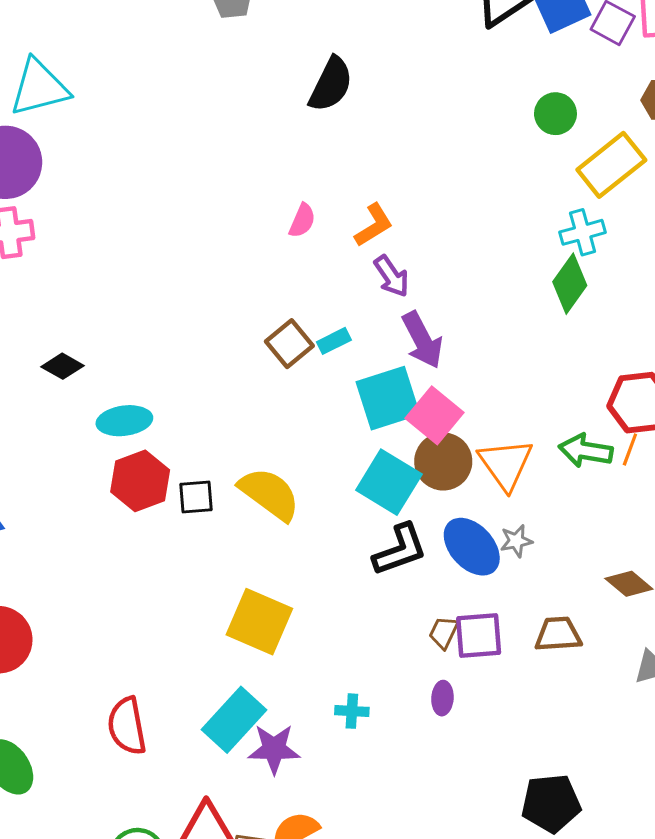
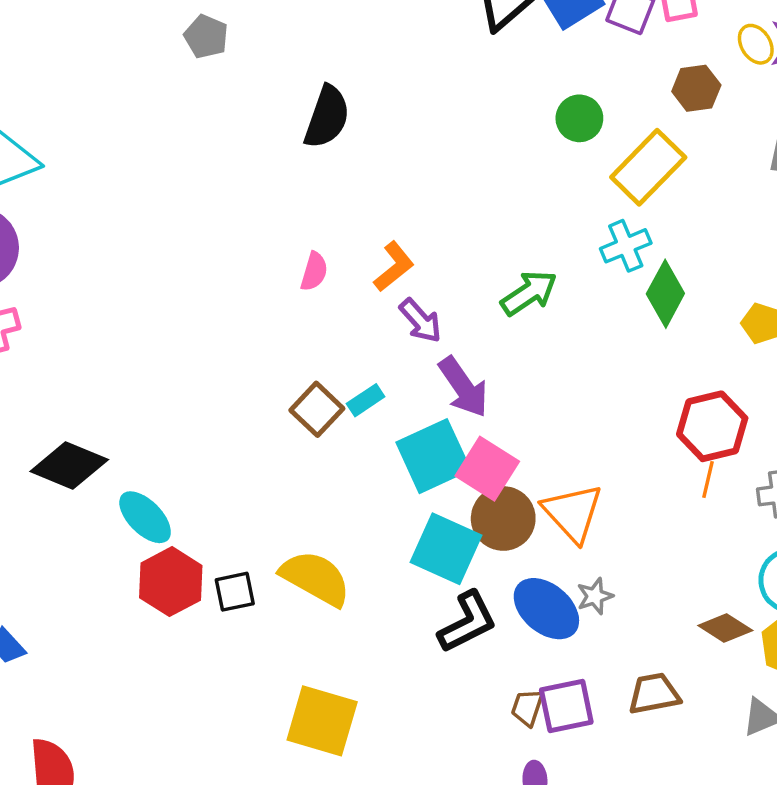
green diamond: (570, 284) -> (665, 294), moved
black diamond: (63, 366) -> (69, 465), size x1.6
cyan ellipse: (124, 421) -> (145, 517), turned 60
green arrow: (586, 451) -> (529, 293), moved, turned 144

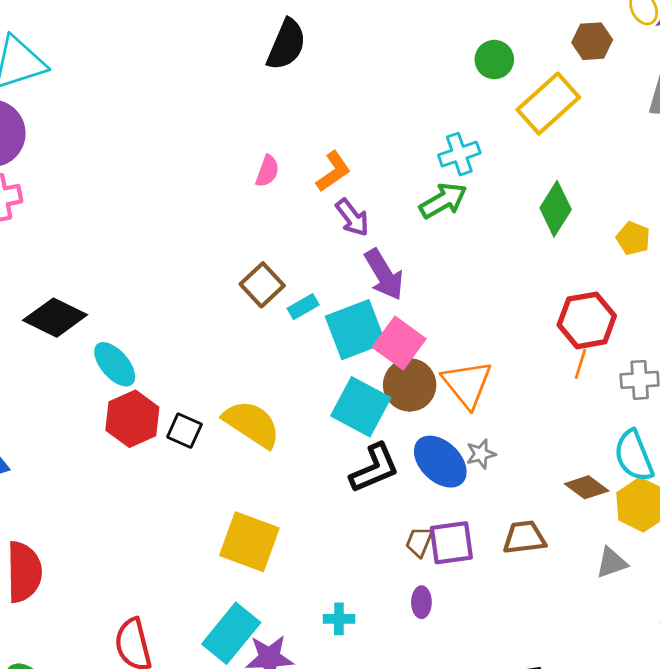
cyan cross: (626, 246) -> (459, 154), moved
cyan rectangle: (366, 400) -> (303, 307), moved
black square: (235, 592) -> (184, 431), turned 32

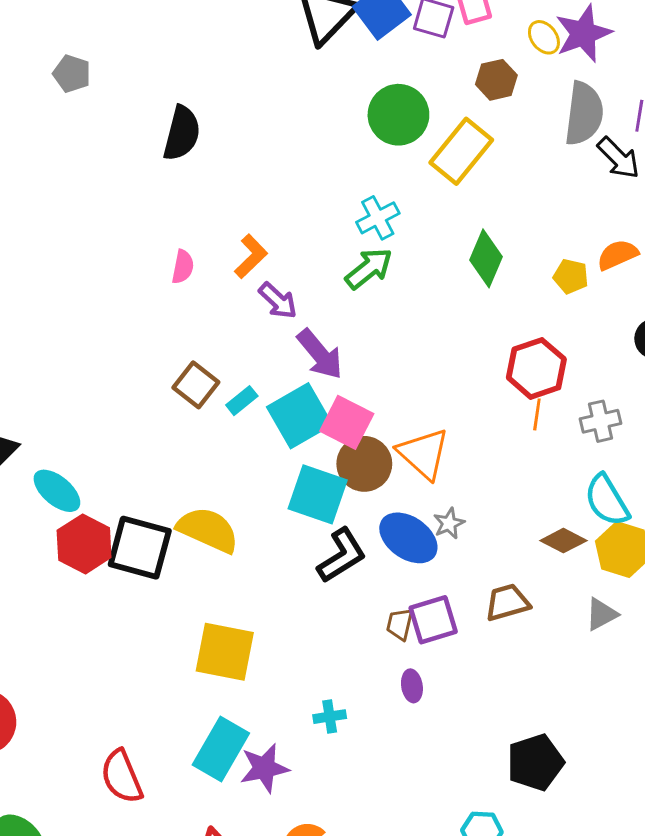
green circle: (494, 60) -> (398, 115), size x1.5
black square: (184, 431) -> (140, 548), size x1.8

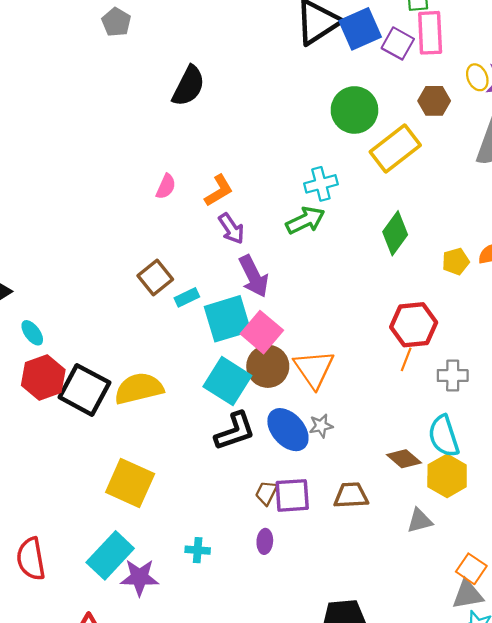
yellow pentagon: (571, 276) -> (456, 262), turned 30
cyan ellipse: (57, 491) -> (32, 333), size x0.7
yellow semicircle: (208, 530) -> (139, 389), turned -51

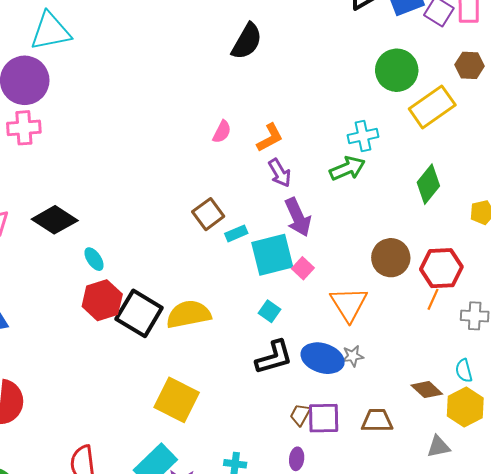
pink square: (262, 332) -> (303, 268), size x0.6
brown circle: (268, 366) -> (391, 258), moved
cyan square: (227, 381) -> (269, 311), size x0.5
blue ellipse: (288, 430) -> (323, 358), turned -33
cyan semicircle: (444, 436) -> (464, 371), size x0.6

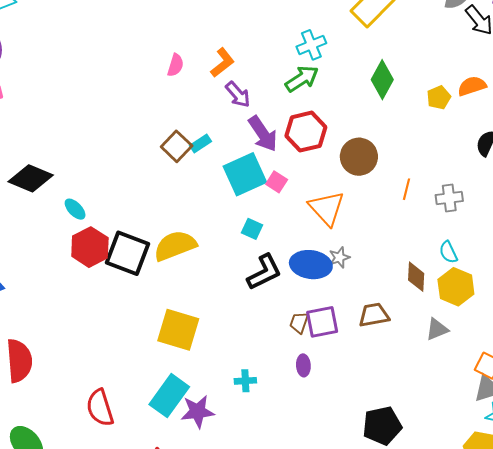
cyan rectangle: (236, 233) -> (200, 143), moved
red hexagon: (441, 268) -> (306, 132), moved
brown diamond: (427, 390) -> (416, 277), turned 60

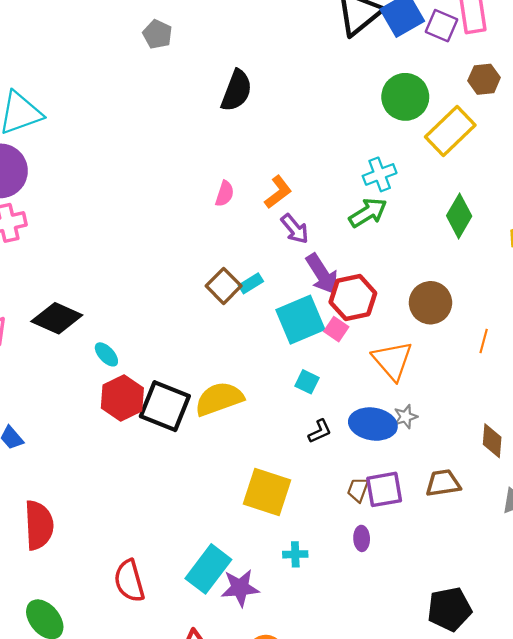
red hexagon: (306, 132) -> (353, 298), moved
black L-shape: (264, 272) -> (320, 431), size x0.6
yellow square: (178, 330) -> (267, 492), moved

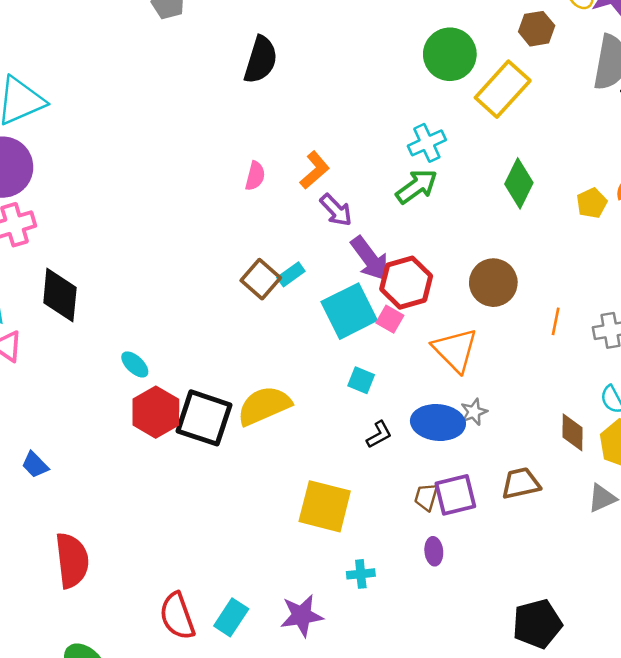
black diamond: (57, 318) -> (60, 295), moved, turned 75
cyan rectangle: (208, 569) -> (231, 617), moved, size x0.7

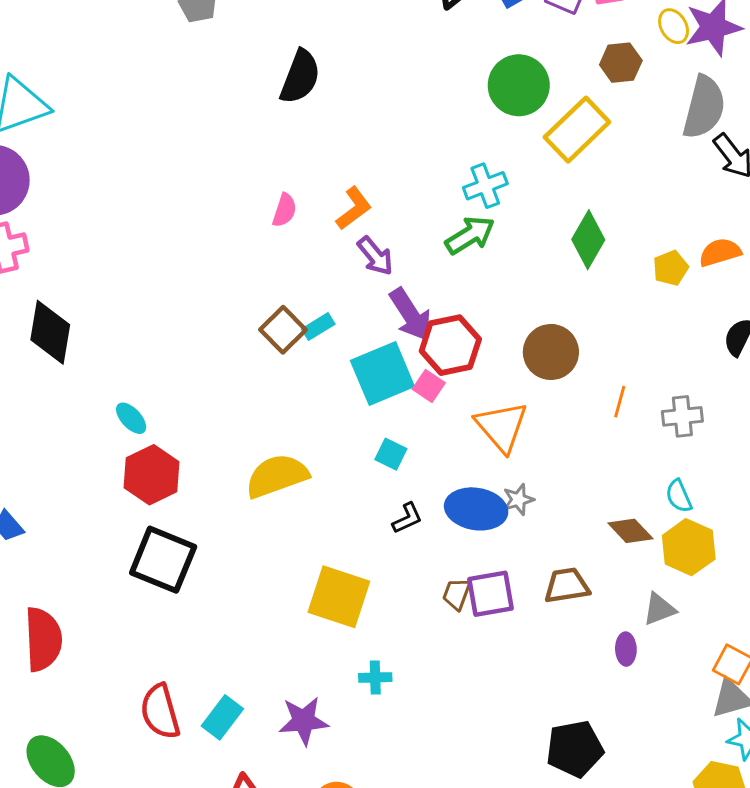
black square: (204, 418) -> (163, 560), moved
brown diamond: (572, 432) -> (630, 531), turned -48
purple ellipse: (434, 551) -> (626, 649), moved

